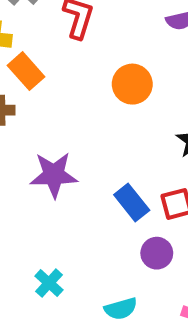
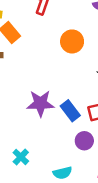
purple star: (54, 175) -> (40, 103), moved

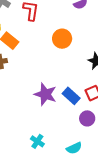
purple star: (40, 103) -> (45, 94), turned 30

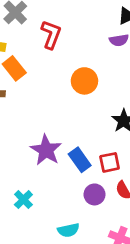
cyan cross: (37, 141) -> (23, 200), moved

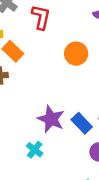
cyan cross: (23, 200) -> (35, 150), moved

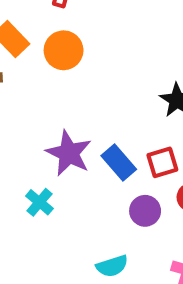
orange circle: (76, 54) -> (64, 50), moved

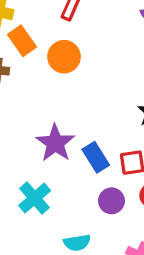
cyan cross: (39, 202) -> (35, 198), moved, size x1.4

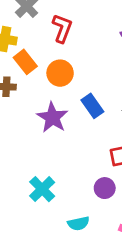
purple star: (55, 143) -> (52, 118), moved
blue rectangle: (96, 157) -> (92, 106), moved

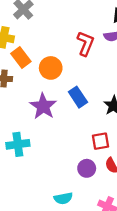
red L-shape: (62, 28) -> (85, 44), moved
cyan cross: (42, 189) -> (18, 144), moved, turned 35

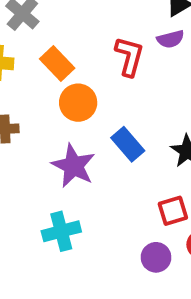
orange rectangle: (21, 57) -> (57, 64), moved
cyan cross: (18, 144) -> (61, 231), moved

